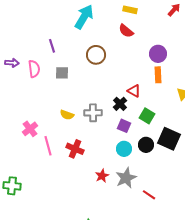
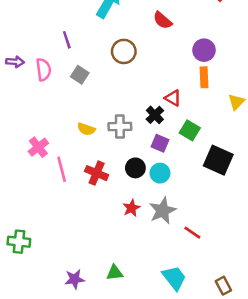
gray square: (62, 73) -> (80, 75), turned 32
black circle: (146, 145) -> (135, 168), moved
green cross: (12, 186) -> (19, 242), moved

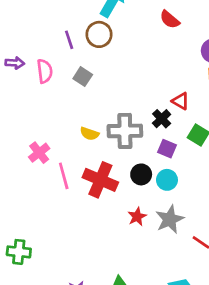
brown circle: (124, 51) -> (99, 34), moved
gray cross: (120, 126) -> (125, 131), size x1.4
red cross: (97, 173) -> (100, 180), size x1.4

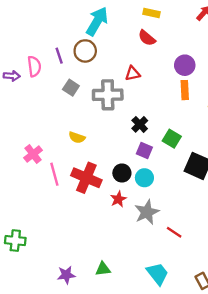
pink semicircle: (45, 71) -> (34, 66), moved
red triangle: (181, 101) -> (133, 73), moved, turned -42
gray cross: (125, 131) -> (108, 95), moved
red star: (137, 217) -> (118, 199), moved

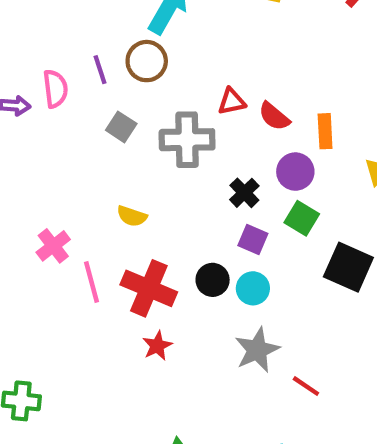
red semicircle: (147, 38) -> (274, 116), moved
purple circle: (185, 65) -> (295, 172), moved
red star: (118, 199) -> (157, 346), moved

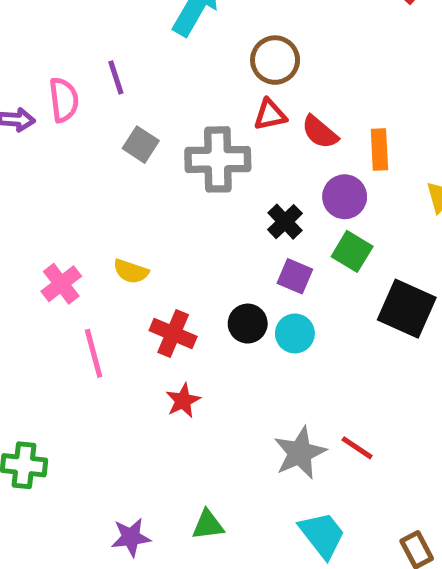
brown circle: (147, 61) -> (275, 60), moved
yellow semicircle: (132, 216) -> (131, 271), moved
pink line: (91, 282) -> (94, 353), moved
red cross: (149, 288) -> (173, 333), size x0.7
gray star: (257, 350) -> (300, 453), moved

